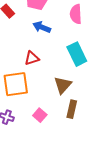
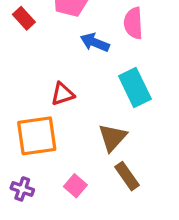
blue arrow: (42, 27) -> (95, 42), moved
brown rectangle: (72, 109) -> (127, 176), turned -48

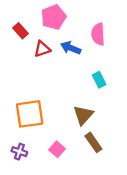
cyan rectangle: (135, 88) -> (99, 80), size x0.6
red triangle: (63, 94) -> (42, 49), moved

